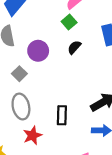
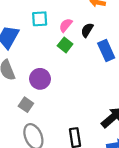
black semicircle: (74, 47) -> (87, 30), moved

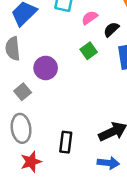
green square: (65, 45) -> (89, 51), moved

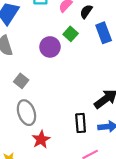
purple circle: (46, 68) -> (50, 47), moved
black rectangle: (66, 142) -> (81, 123), moved

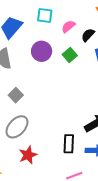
purple circle: (50, 47) -> (42, 51), moved
gray ellipse: (26, 113) -> (17, 127), turned 55

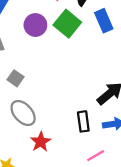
green square: (70, 55) -> (67, 24), size x1.6
gray ellipse: (17, 127) -> (23, 113), turned -75

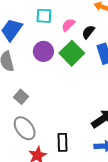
black rectangle: (83, 121) -> (63, 142), moved

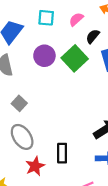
pink semicircle: (68, 25) -> (76, 19), moved

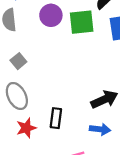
green square: (75, 58) -> (82, 22), turned 30

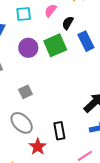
gray square: (18, 61) -> (26, 92), moved, turned 32

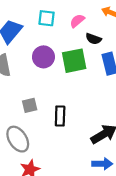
black semicircle: (68, 23) -> (94, 39), turned -112
black rectangle: (59, 131) -> (60, 116), moved

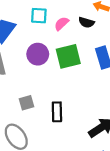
pink semicircle: (77, 21) -> (61, 24), moved
black semicircle: (94, 39) -> (86, 22), moved

